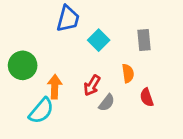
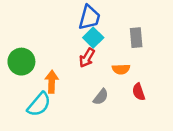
blue trapezoid: (68, 19) -> (89, 17), moved
orange semicircle: (128, 73) -> (121, 69), turned 96
red arrow: (92, 85) -> (87, 58), moved

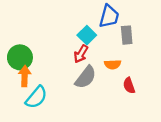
blue trapezoid: (89, 17) -> (109, 16), moved
orange arrow: (52, 82) -> (25, 76), moved
gray semicircle: (101, 97) -> (86, 77), moved, size x1.5

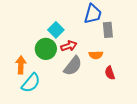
cyan square: (87, 35) -> (56, 30), moved
red arrow: (81, 54) -> (69, 46), turned -140
green circle: (20, 57) -> (46, 49), moved

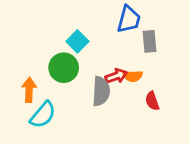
red arrow: (69, 46) -> (116, 76), moved
gray semicircle: (73, 66) -> (101, 91), turned -35

